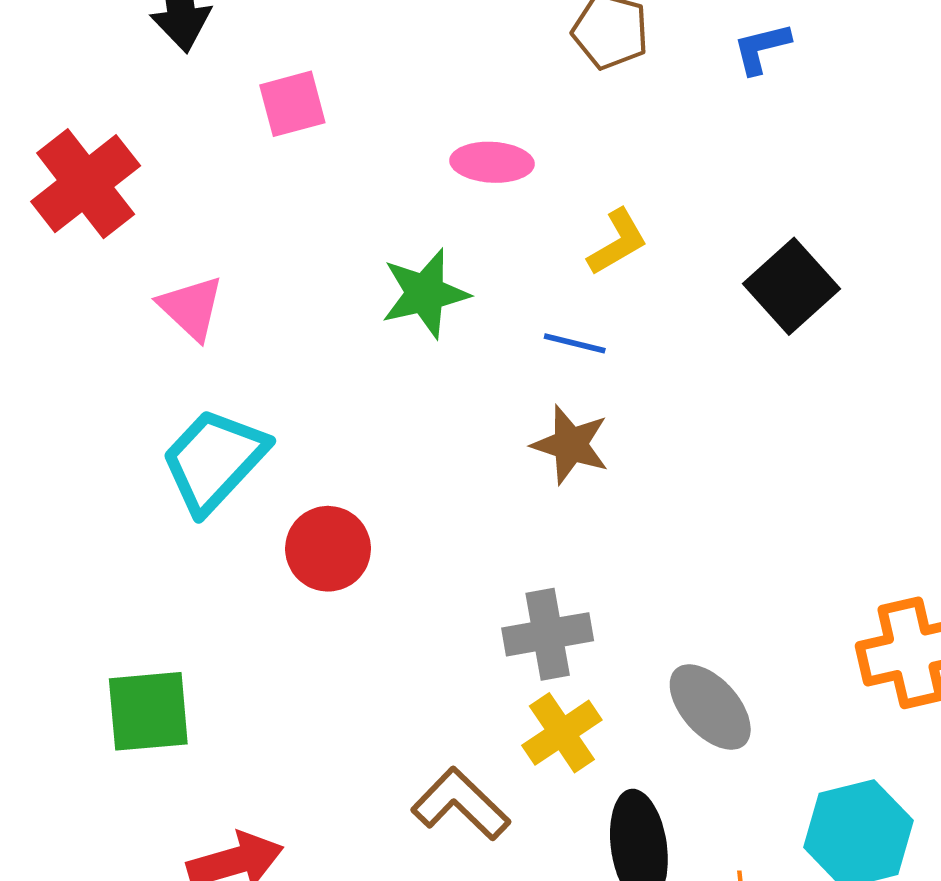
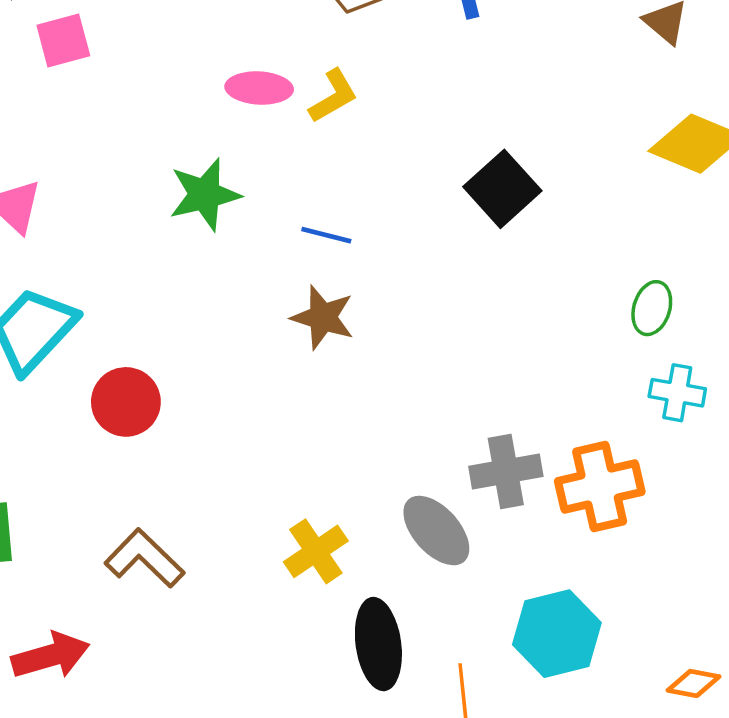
pink square: (292, 104) -> (63, 41), moved
yellow L-shape: (618, 242) -> (333, 96), moved
gray cross: (548, 634) -> (506, 471), moved
brown L-shape: (461, 804) -> (144, 558), moved

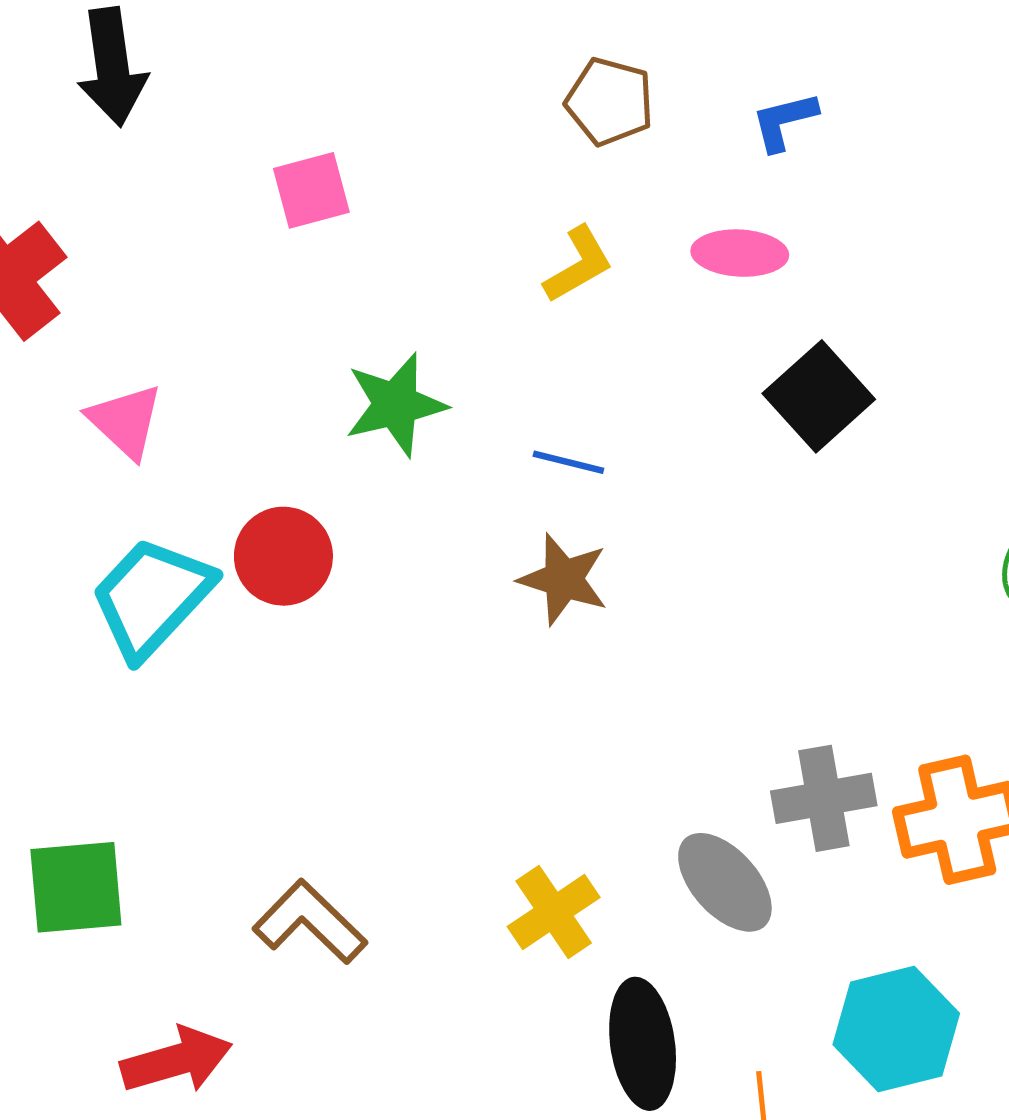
pink square: (63, 41) -> (311, 190), moved
pink ellipse: (259, 88) -> (740, 253), moved
red circle: (126, 402) -> (283, 556), moved

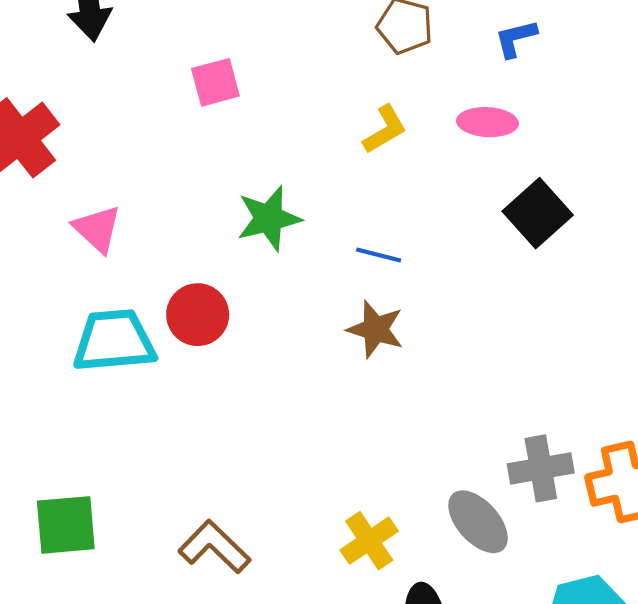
cyan trapezoid: (152, 597) -> (114, 341), turned 42

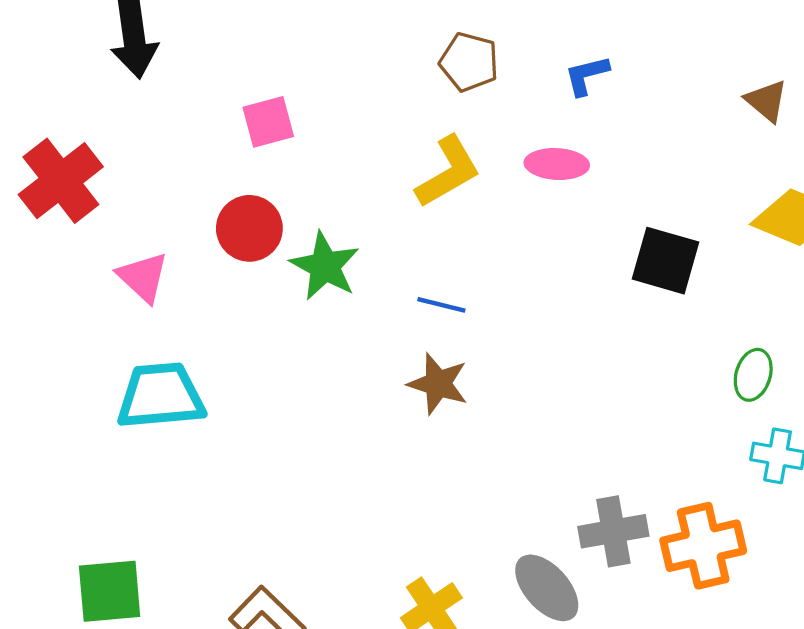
yellow L-shape: (385, 129) -> (448, 172), size x1.4
black square: (538, 213) -> (665, 261), moved, turned -32
green star: (269, 218) -> (325, 266), turned -30
red circle: (198, 315) -> (249, 228), moved

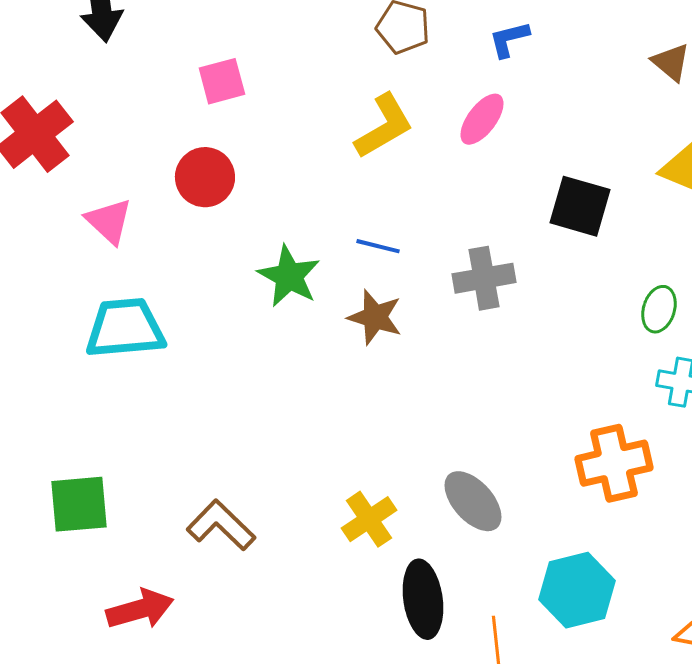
pink ellipse: (557, 164) -> (482, 119), turned -56
green star: (325, 266) -> (289, 276), moved
gray cross: (613, 531) -> (484, 278), moved

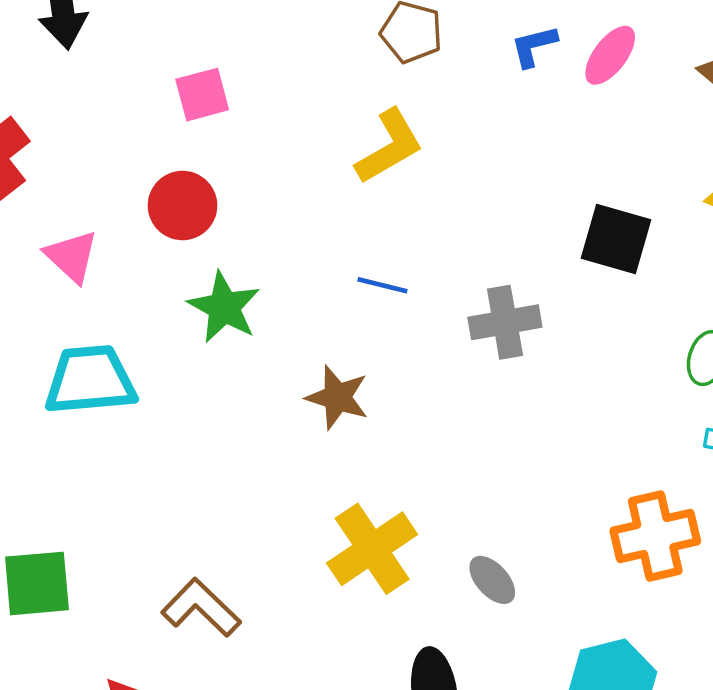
pink ellipse: (482, 119) -> (610, 55), moved
green star: (289, 276) -> (224, 307), moved
brown star: (375, 317) -> (337, 397), moved
gray ellipse: (473, 501) -> (492, 580), size x0.7
yellow cross: (369, 519) -> (372, 549), moved, size x1.4

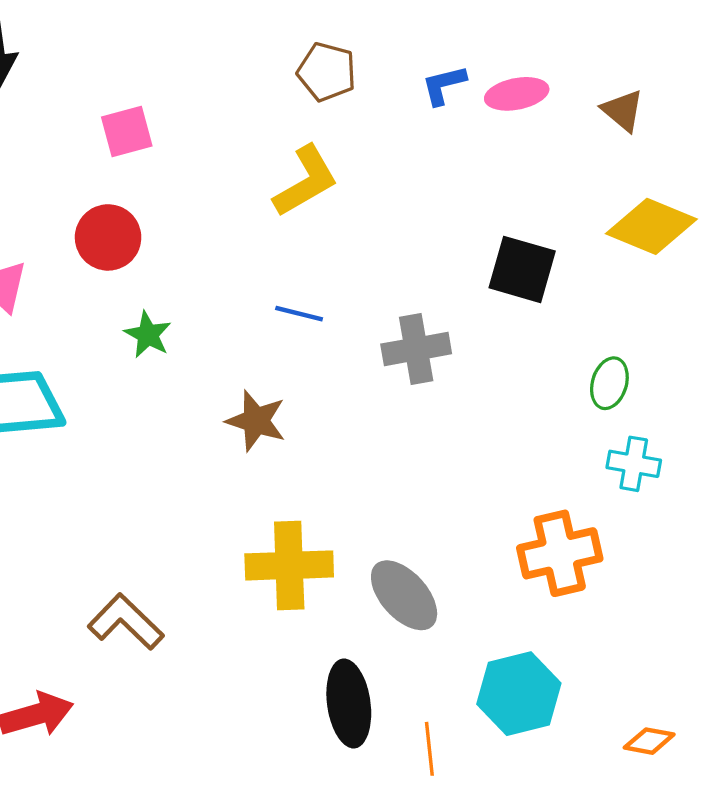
pink ellipse: (610, 55) -> (517, 94), turned 42
green star: (224, 307) -> (148, 335), size x0.7
yellow cross: (372, 549) -> (289, 565), turned 32
gray ellipse: (492, 580) -> (404, 595), size x1.5

